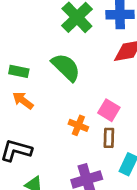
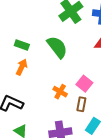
orange arrow: (23, 100) -> (22, 67), turned 70

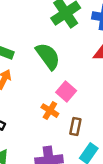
pink square: (84, 84) -> (66, 91), moved

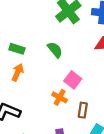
green semicircle: (48, 56) -> (55, 50), size x0.7

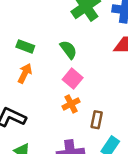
pink square: (73, 80) -> (73, 79), moved
orange cross: (60, 97) -> (71, 104), turned 32

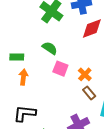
orange cross: (71, 104) -> (85, 74), moved
brown rectangle: (97, 120) -> (89, 93), turned -32

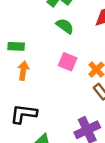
green semicircle: (50, 48) -> (65, 26), moved

